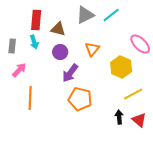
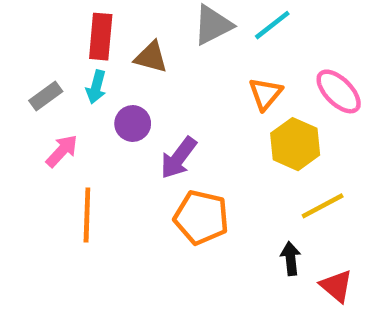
cyan arrow: (34, 42) -> (96, 87), turned 32
gray rectangle: (12, 46) -> (46, 96), turned 48
orange triangle: (92, 49) -> (265, 94), moved
purple circle: (60, 52) -> (133, 124), moved
red triangle: (139, 120) -> (336, 286), moved

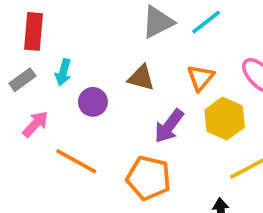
red rectangle: (101, 37) -> (34, 31), moved
brown triangle: (151, 57) -> (141, 78), moved
purple arrow: (178, 158) -> (169, 126), moved
orange line: (87, 215) -> (76, 161), moved, turned -63

